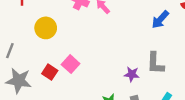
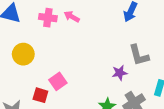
pink square: (71, 64) -> (58, 81), turned 30

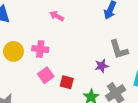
pink cross: (48, 18) -> (40, 49), moved
red square: (40, 95) -> (67, 82), moved

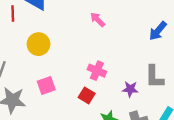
pink cross: (40, 49) -> (97, 71), moved
pink square: (46, 75) -> (46, 85), moved

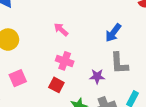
pink arrow: (98, 20) -> (61, 29), moved
blue arrow: (158, 31) -> (113, 33), moved

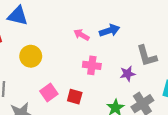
blue arrow: (113, 33) -> (110, 31), moved, turned -132
red square: (56, 85) -> (75, 97), moved

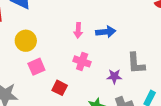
pink arrow: (81, 35) -> (78, 30), turned -128
pink square: (49, 93) -> (36, 67), moved

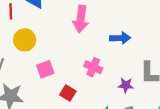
pink arrow: (78, 30) -> (81, 19), moved, size x1.6
yellow circle: (26, 41) -> (25, 40), moved

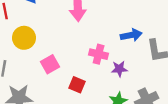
blue arrow: (120, 38) -> (131, 35), moved
purple star: (126, 85) -> (119, 69), moved

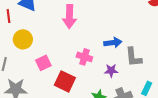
purple star: (119, 69) -> (111, 71), moved
red square: (77, 85) -> (65, 81), size x1.5

